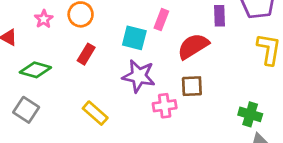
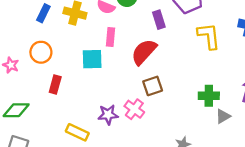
purple star: (139, 76) -> (108, 115), moved, size x0.7
pink cross: (165, 106) -> (134, 109), turned -30

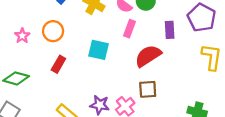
pink rectangle: (111, 37) -> (129, 29), moved

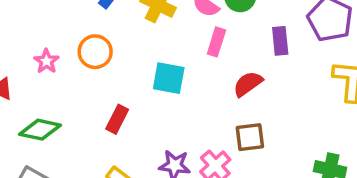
red semicircle: (148, 56) -> (248, 84), size x0.7
red rectangle: (58, 64) -> (117, 119), moved

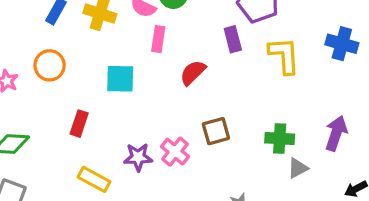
purple rectangle: (280, 41) -> (233, 39), moved
brown square: (250, 137) -> (216, 131), moved

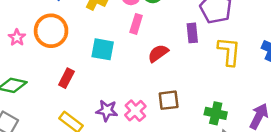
orange circle: (50, 65) -> (51, 31), size x1.4

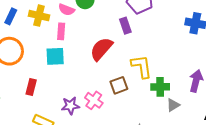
pink rectangle: (136, 24) -> (61, 31), moved
yellow L-shape: (229, 51) -> (142, 66), moved
red semicircle: (158, 53) -> (101, 49), size x1.4

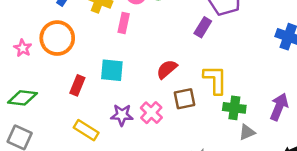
purple rectangle: (125, 26) -> (203, 27), turned 42
red semicircle: (101, 49) -> (167, 69), moved, size x0.7
cyan square: (55, 56) -> (112, 70), moved

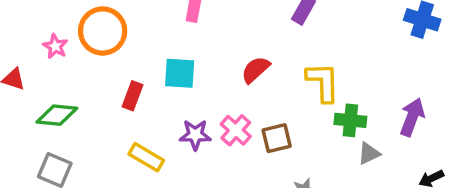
brown square: (185, 99) -> (277, 138), moved

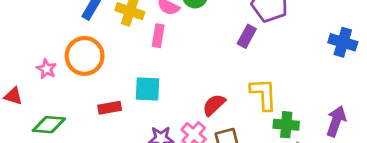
red semicircle: (255, 70) -> (214, 105), moved
red rectangle: (132, 96) -> (110, 108), turned 60

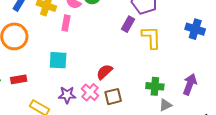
yellow L-shape: (263, 94) -> (151, 37), moved
red rectangle: (110, 108) -> (19, 79), moved

